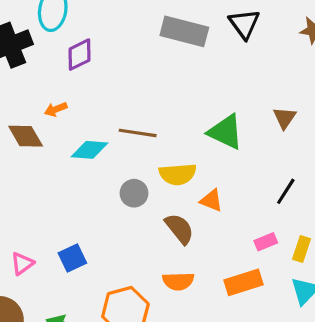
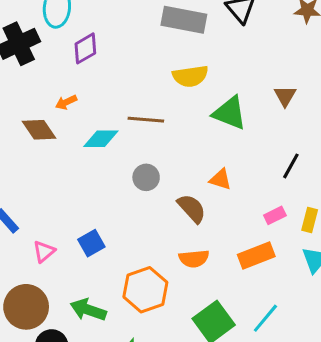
yellow semicircle: (178, 174) -> (190, 76), moved

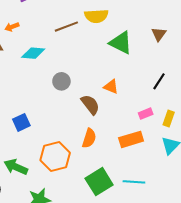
brown line: (146, 120) -> (66, 27), moved, turned -30
orange semicircle: (194, 259) -> (89, 138), turned -72
cyan line: (265, 318) -> (134, 182), turned 50

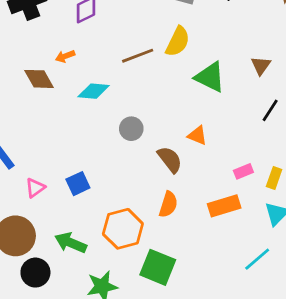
yellow semicircle: (96, 16) -> (178, 42), turned -60
black line: (159, 81) -> (270, 110), moved
green square: (99, 182) -> (158, 267), moved, turned -36
cyan line: (134, 182) -> (257, 259), moved, turned -45

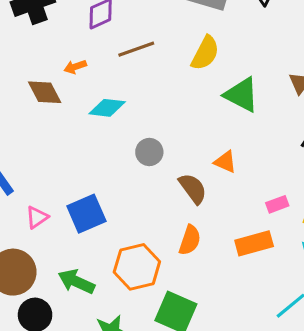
brown line: (138, 56) -> (136, 49), moved
blue square: (78, 184) -> (86, 214), size x1.4

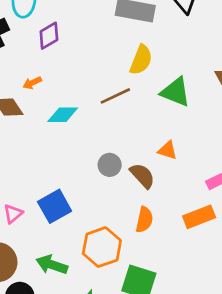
brown line: (136, 49) -> (115, 96), moved
gray circle: (149, 152) -> (110, 165), moved

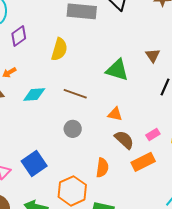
yellow semicircle: (141, 60) -> (59, 49), moved
brown line: (115, 96) -> (75, 94), moved, turned 50
brown semicircle: (142, 176) -> (124, 140), moved

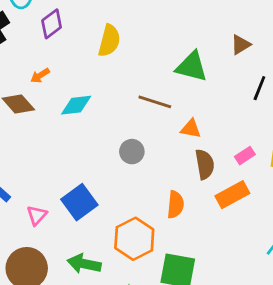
brown triangle: (153, 55) -> (241, 45), turned 35
brown line: (75, 94) -> (155, 102), moved
brown semicircle: (124, 140) -> (205, 164), turned 40

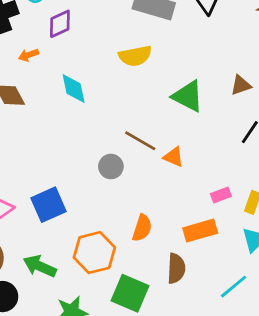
yellow semicircle: (109, 41) -> (135, 56), moved, turned 52
orange arrow: (40, 76) -> (28, 55), moved
brown line: (155, 102) -> (140, 141), moved
cyan diamond: (76, 105) -> (74, 88), moved, turned 72
brown semicircle: (205, 164) -> (176, 268), moved

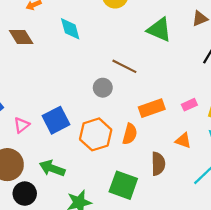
orange triangle: (174, 157) -> (183, 141), moved
orange rectangle: (200, 231) -> (152, 108), moved
orange hexagon: (94, 253) -> (96, 134), moved

